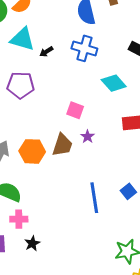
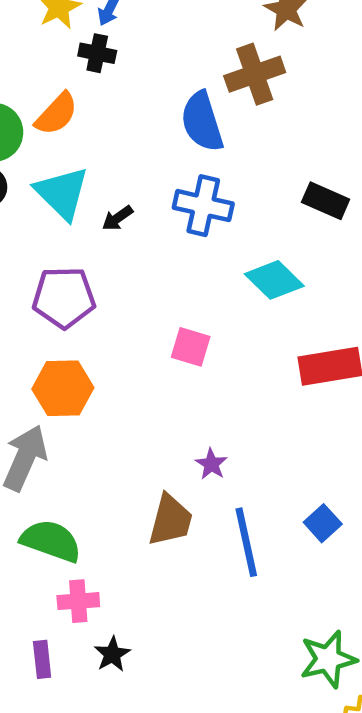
cyan triangle: (23, 39) -> (62, 193), turned 32
purple star: (88, 137) -> (211, 464), moved
brown trapezoid: (62, 145) -> (170, 520), moved
orange hexagon: (32, 151) -> (63, 388), moved

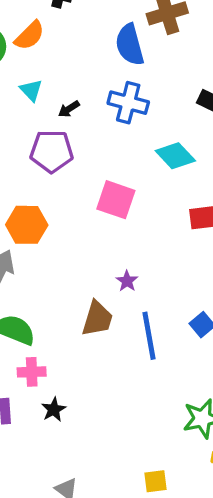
cyan triangle: (62, 193) -> (31, 90), size x0.6
purple pentagon: (64, 297) -> (52, 151), moved
pink square: (191, 347) -> (116, 200), size x1.4

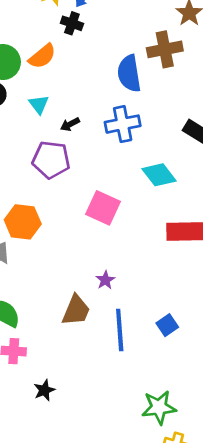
blue cross: (128, 103) -> (123, 124), turned -32
black star: (54, 409) -> (44, 390), moved

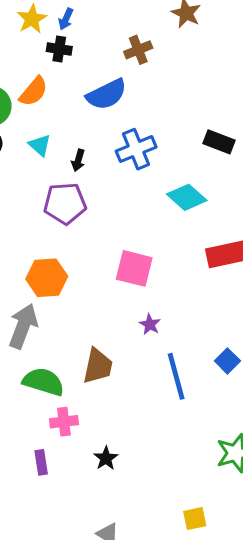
brown cross: (165, 49) -> (138, 50), moved, size x0.7
blue semicircle: (129, 73) -> (107, 94), moved, turned -96
black arrow: (70, 124) -> (78, 160), turned -36
pink square: (103, 208) -> (134, 268), moved
brown trapezoid: (76, 310) -> (98, 366), moved

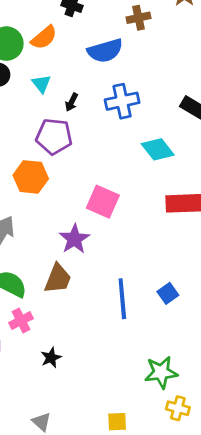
orange hexagon: (47, 278) -> (31, 177), moved
purple star: (150, 324) -> (74, 239), moved, size x1.6
pink cross: (64, 422) -> (21, 321), turned -30

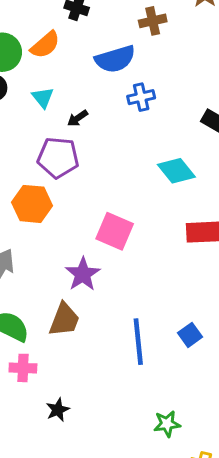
blue cross: (122, 101) -> (141, 97), moved, size x0.7
black arrow: (72, 102) -> (78, 118), turned 30
pink cross: (21, 321) -> (23, 368), turned 30
green star: (161, 372) -> (167, 424), moved, size x0.7

